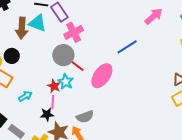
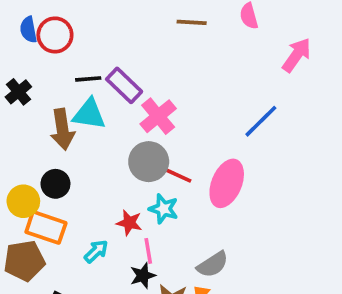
red star: (54, 86) -> (129, 223), moved

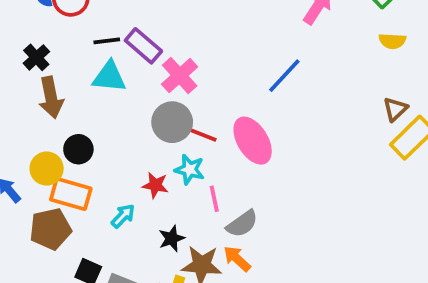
brown arrow: (62, 129) -> (51, 97), moved
pink ellipse: (227, 183) -> (253, 141), turned -51
pink line: (148, 251) -> (214, 199), moved

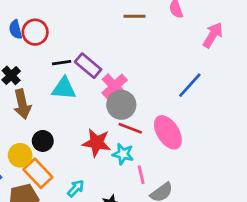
gray circle: (172, 122) -> (121, 105), moved
red star: (155, 185) -> (97, 143), moved, size x1.5
orange rectangle: (71, 194) -> (38, 173), turned 32

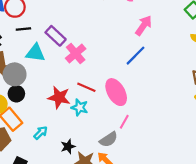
pink arrow: (213, 35) -> (144, 25), moved
black line: (62, 63) -> (23, 29), moved
gray circle: (121, 105) -> (15, 74), moved
pink line: (141, 175) -> (124, 122), moved, turned 40

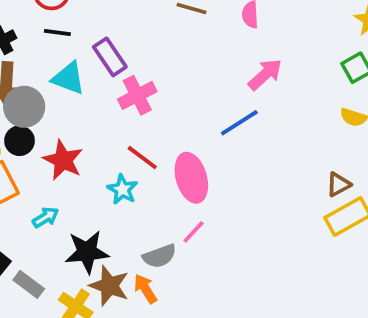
red star: (59, 97) -> (63, 160), moved
black star: (68, 147) -> (87, 252), size x1.6

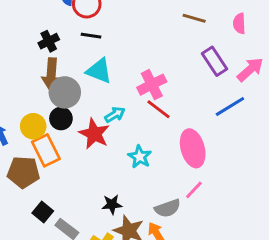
purple rectangle: (110, 57) -> (214, 61), moved
red line: (142, 158) -> (159, 109), moved
cyan arrow: (46, 217) -> (115, 115), moved
black star: (87, 252) -> (112, 204), size x0.6

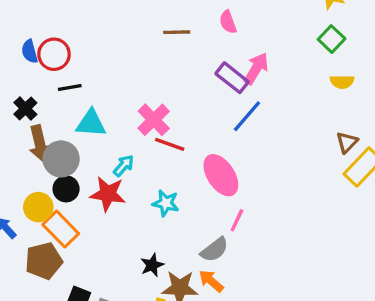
purple rectangle: (214, 61) -> (232, 78), moved

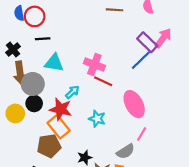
blue line: (247, 116) -> (141, 60), moved
pink cross: (154, 120) -> (94, 64), turned -30
orange rectangle: (61, 229) -> (59, 127), moved
brown pentagon: (44, 261) -> (49, 146), moved

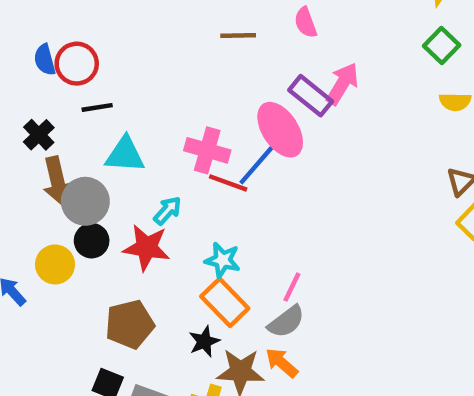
blue line: (141, 60) -> (257, 165), moved
pink ellipse: (134, 104) -> (280, 130), moved
orange rectangle: (59, 127) -> (225, 302), moved
pink line: (142, 134) -> (292, 287), moved

